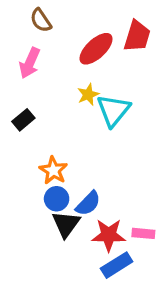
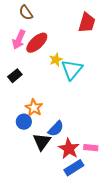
red ellipse: (96, 49) -> (37, 43), moved
blue circle: (57, 199) -> (24, 122), moved
red star: (109, 235) -> (69, 149), turned 30

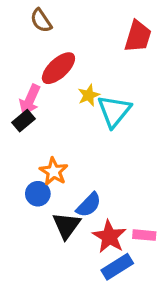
pink arrow: (19, 40) -> (30, 100), moved

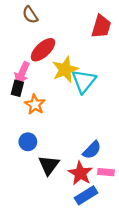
yellow star: (89, 95) -> (65, 70), size x1.6
black rectangle: (24, 121) -> (17, 88), turned -35
orange star: (54, 171) -> (35, 105), moved
blue semicircle: (89, 205) -> (92, 150), moved

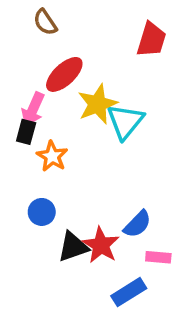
black triangle: (49, 165) -> (73, 247), turned 35
red star: (80, 173) -> (101, 245), moved

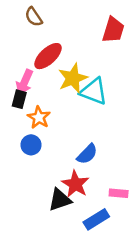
cyan triangle: (125, 121) -> (94, 91), turned -48
blue circle: (42, 212) -> (31, 145), moved
blue semicircle: (137, 224) -> (87, 154), moved
black triangle: (73, 247) -> (60, 200), moved

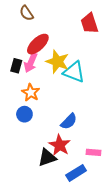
red trapezoid: (113, 30) -> (89, 23), turned 145
yellow star: (73, 78) -> (57, 62), turned -30
pink arrow: (24, 82) -> (31, 63), moved
black rectangle: (19, 99) -> (16, 66), moved

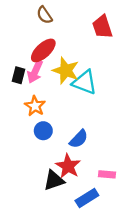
brown semicircle: (27, 13) -> (44, 15), moved
blue circle: (24, 114) -> (43, 131), moved

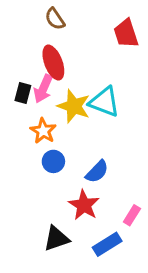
red ellipse: (43, 50) -> (53, 63), turned -68
yellow star: (66, 71) -> (74, 106), moved
pink rectangle: (107, 174) -> (132, 215), turned -63
black triangle: (54, 180) -> (56, 239), moved

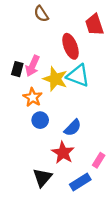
red ellipse: (53, 63) -> (71, 46), moved
black triangle: (56, 239) -> (42, 178), turned -30

